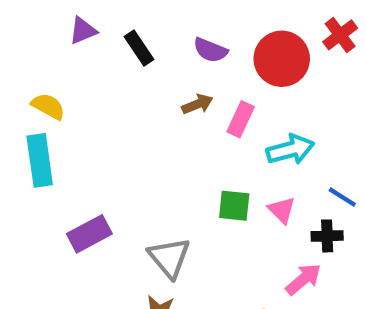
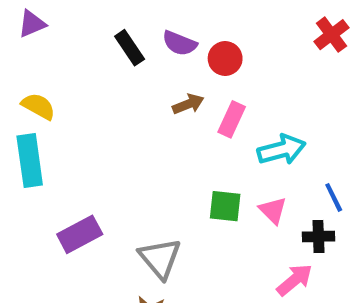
purple triangle: (83, 31) -> (32, 24), moved
purple semicircle: (210, 50) -> (180, 43), moved
red circle: (282, 59) -> (225, 58), moved, size x0.6
blue line: (342, 197) -> (334, 197), turned 32

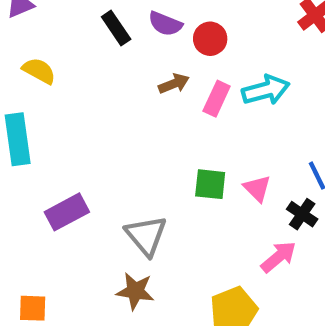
yellow semicircle: (38, 106) -> (39, 71), moved
cyan arrow: (282, 150) -> (266, 90), moved
black cross: (318, 237) -> (302, 214), turned 36

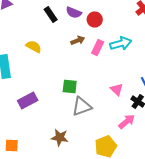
yellow semicircle: (39, 71) -> (34, 46), moved
green square: (210, 184) -> (70, 86), moved
gray triangle: (146, 235) -> (82, 106), moved, turned 50

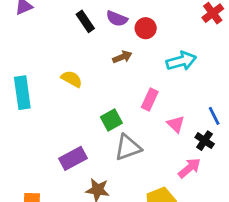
yellow semicircle: (34, 46) -> (72, 79), moved
pink rectangle: (98, 48) -> (150, 99), moved
green square: (70, 86) -> (111, 120), turned -35
purple rectangle: (28, 100) -> (73, 158), moved

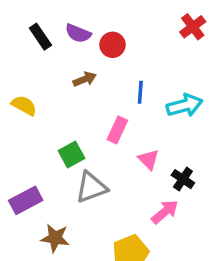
cyan arrow: (181, 61) -> (185, 105), moved
blue line: (214, 116) -> (140, 92), moved, turned 30

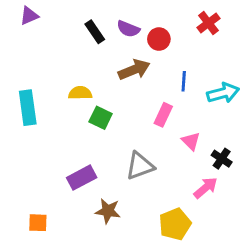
red cross: (193, 27) -> (208, 23), moved
brown arrow: (85, 79) -> (134, 70), size x1.5
yellow semicircle: (24, 105) -> (80, 93), turned -30
green square: (72, 155) -> (101, 118), moved, turned -35

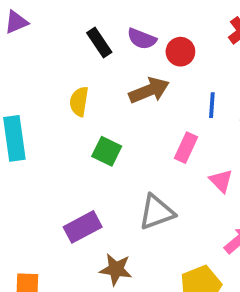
yellow semicircle: (80, 93) -> (79, 101), moved, turned -80

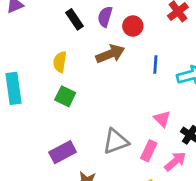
purple semicircle: (142, 39) -> (105, 17), turned 84
pink rectangle: (186, 148) -> (149, 151), moved
green square: (107, 151) -> (65, 96), moved

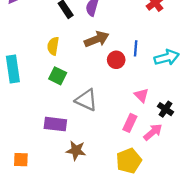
red circle: (133, 26) -> (116, 60), moved
gray triangle: (116, 141) -> (86, 100), moved, turned 45
purple rectangle: (63, 152) -> (55, 124), turned 35

